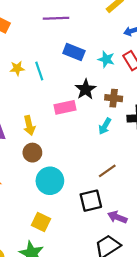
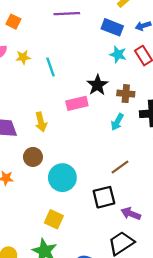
blue rectangle: (74, 52) -> (112, 27), moved
yellow star: (17, 68) -> (23, 57), moved
brown circle: (32, 153) -> (33, 157), moved

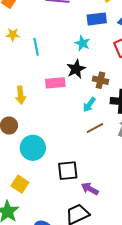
blue rectangle: (112, 27) -> (97, 19), turned -36
cyan star: (118, 54) -> (82, 43), moved
brown line: (120, 167) -> (95, 128), moved

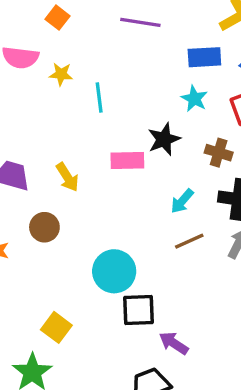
cyan star: (82, 43) -> (194, 99), moved
brown cross: (100, 80) -> (219, 153), moved
yellow arrow: (21, 95) -> (67, 177), turned -30
cyan circle: (33, 148) -> (114, 271), moved

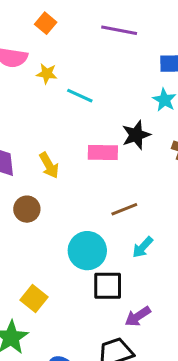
cyan line: (99, 97) -> (80, 96), turned -60
cyan arrow: (182, 201) -> (143, 247), moved
brown line: (189, 241) -> (124, 209), moved
purple arrow: (174, 343) -> (138, 316), turned -68

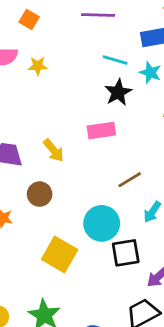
cyan line: (80, 96) -> (115, 60), moved
black star: (136, 135) -> (118, 92), moved
yellow square: (34, 299) -> (60, 255), moved, size x1.4

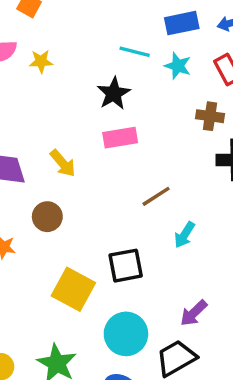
black star: (118, 92) -> (114, 93), moved
cyan circle: (102, 223) -> (126, 334), moved
black square: (126, 253) -> (126, 266), moved

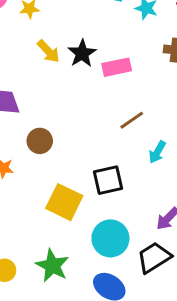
black star: (114, 93) -> (82, 53), moved
pink rectangle: (120, 138) -> (117, 67), moved
yellow arrow: (63, 163) -> (48, 51), moved

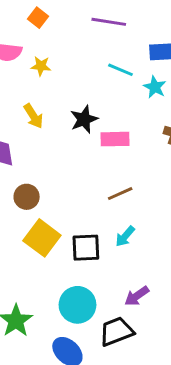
yellow arrow: (48, 51) -> (33, 116), moved
cyan arrow: (157, 152) -> (125, 236), moved
yellow square: (64, 202) -> (42, 238), moved

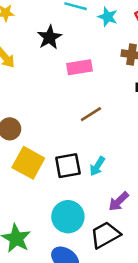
black star: (84, 119) -> (50, 37), moved
cyan arrow: (125, 236) -> (97, 166), moved

